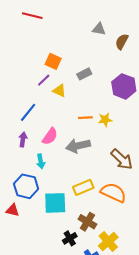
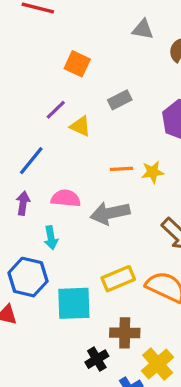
orange square: (53, 61) -> (77, 64), moved
pink semicircle: (50, 136) -> (66, 198), turned -120
brown cross: (87, 222) -> (125, 333), turned -30

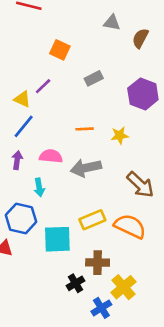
yellow triangle: (80, 126) -> (22, 99), moved
orange line: (121, 169) -> (85, 129), moved

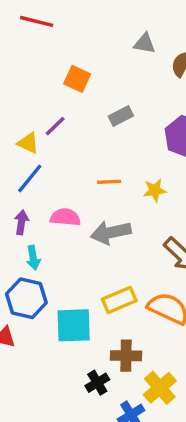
cyan arrow: (39, 187) -> (33, 258), moved

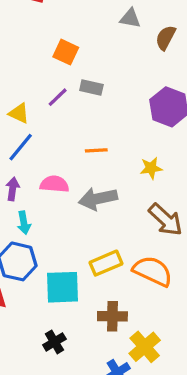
gray rectangle: (121, 116) -> (91, 88), moved, turned 40
purple line: (55, 126) -> (58, 97), moved
yellow star: (155, 190) -> (151, 168), moved
black cross: (97, 383) -> (54, 342), moved

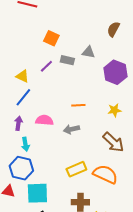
gray triangle: (130, 18) -> (88, 52), moved
orange line: (96, 150) -> (78, 105), moved
yellow star: (151, 168) -> (114, 110), moved
gray arrow: (98, 199) -> (71, 129), size x0.7
cyan square: (62, 287) -> (37, 193), moved

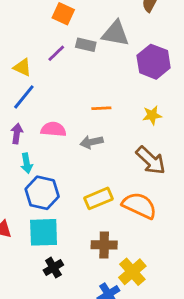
gray triangle: (88, 52) -> (115, 33), size x1.5
blue hexagon: (21, 168) -> (42, 193), moved

